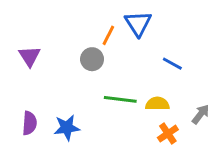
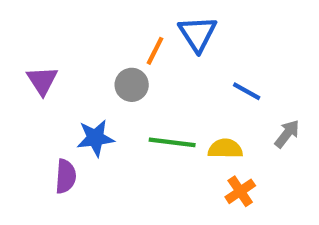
gray arrow: (201, 114) -> (287, 134), moved
purple semicircle: (30, 123) -> (66, 176), moved
blue star: (67, 128) -> (95, 138), moved

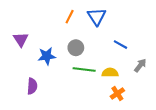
orange line: (155, 51) -> (70, 17), moved
gray circle: (132, 85) -> (76, 48), moved
blue star: (95, 138) -> (47, 56), moved

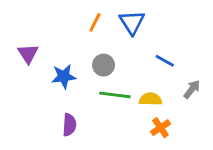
purple semicircle: (32, 86) -> (69, 125), moved

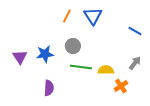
purple triangle: (28, 54) -> (20, 57), moved
blue line: (165, 61) -> (135, 31), moved
orange cross: (160, 128) -> (121, 86), moved

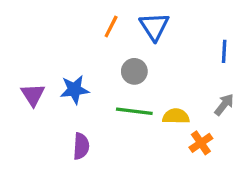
blue line: (135, 31) -> (224, 51), turned 64
gray circle: (73, 46) -> (134, 71), moved

